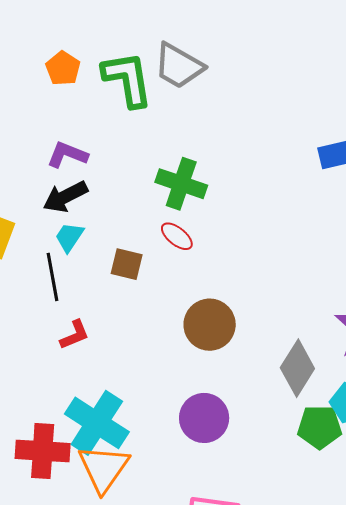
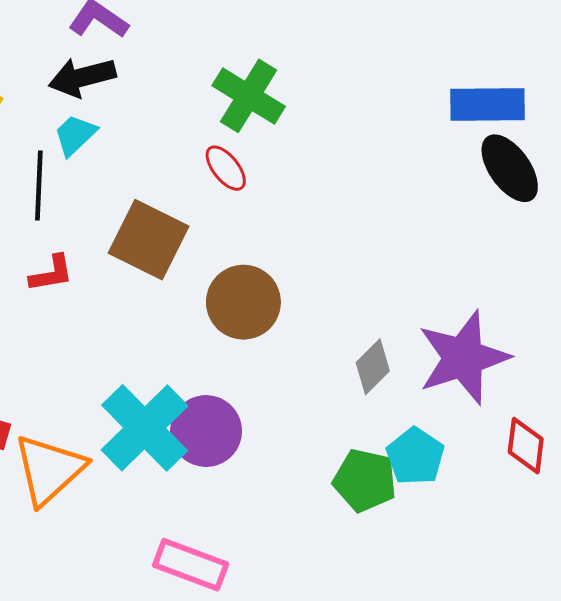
brown square: (127, 264) -> (149, 240), moved, size x1.6
gray diamond: (297, 368) -> (373, 367), moved, size x0.7
cyan cross: (97, 423) -> (145, 428), moved

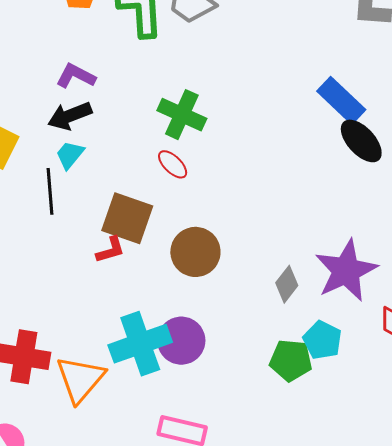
blue rectangle: (487, 104) -> (341, 100), turned 51
red L-shape: (51, 273) -> (110, 250), moved
cyan cross: (145, 428) -> (140, 344), turned 32

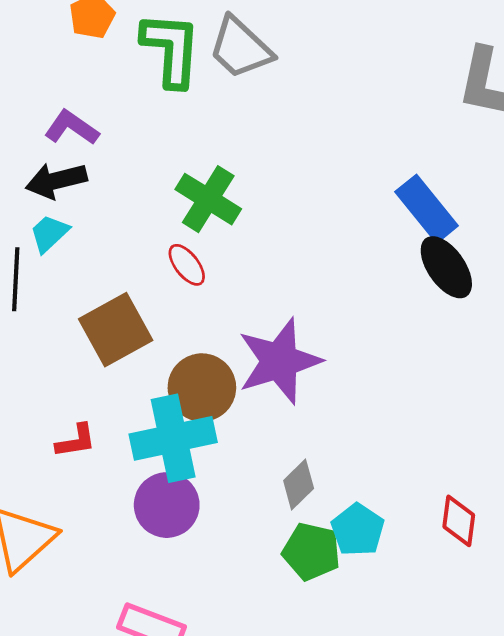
brown square: (127, 218) -> (116, 330), turned 34
red L-shape: (110, 250) -> (76, 441), moved
purple star: (346, 271) -> (279, 361), moved
gray diamond: (287, 284) -> (299, 484), moved
cyan cross: (140, 344) -> (173, 438), moved

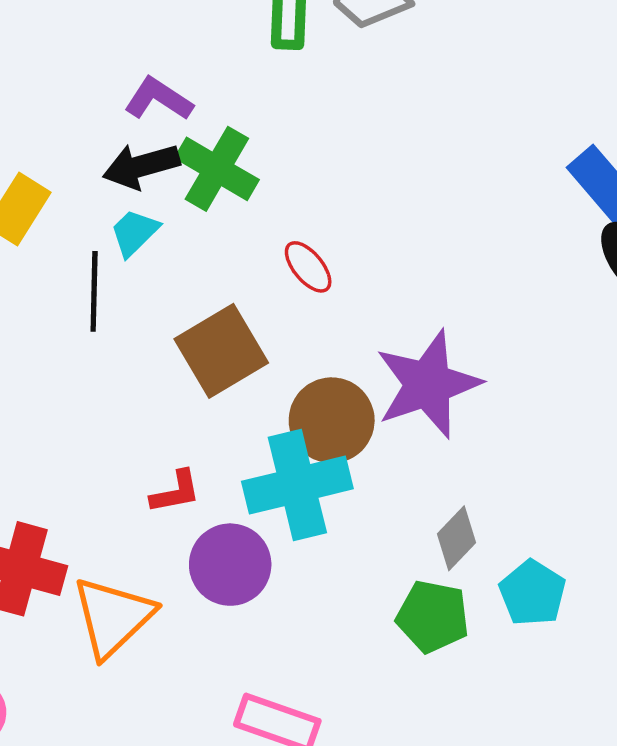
green cross: (208, 199) -> (217, 169), moved
purple circle: (167, 505) -> (230, 565), moved
green pentagon: (311, 551) -> (433, 616), moved

